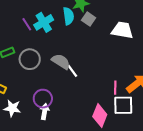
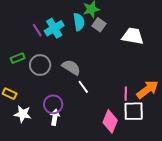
white line: (72, 71) -> (83, 87), moved

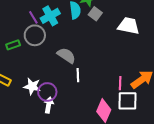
gray circle: (40, 65) -> (35, 35), moved
white line: (83, 87) -> (78, 75), turned 32
white star: (23, 114) -> (32, 86), moved

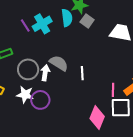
gray circle: (35, 35) -> (28, 69), moved
white line: (78, 75) -> (82, 73), moved
white arrow: (49, 105) -> (45, 73), moved

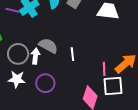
purple line: (25, 26) -> (12, 10), turned -40
purple circle: (40, 100) -> (45, 83), moved

